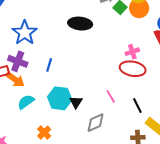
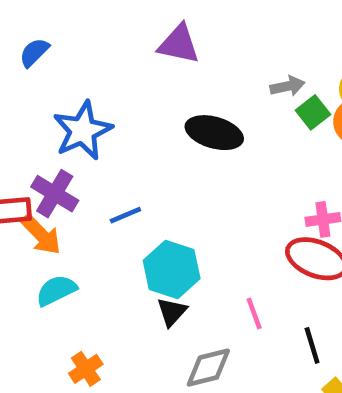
blue line: (49, 65) -> (125, 215), turned 40
cyan hexagon: (60, 98) -> (172, 269), moved

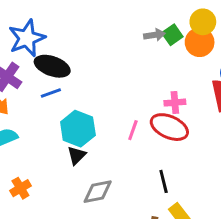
gray arrow: (287, 86) -> (154, 35), moved
black ellipse: (214, 133) -> (52, 66), moved
pink line: (254, 313) -> (133, 130), moved, turned 36

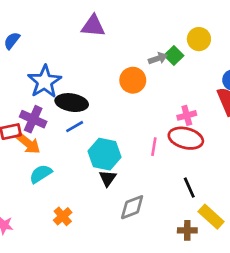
orange circle: (200, 42) -> (133, 80), moved

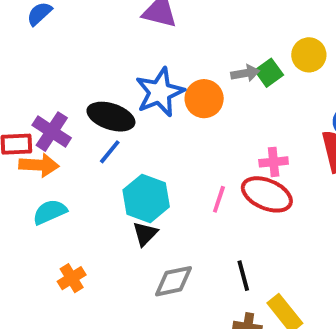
blue star: (45, 82) -> (160, 92), moved
blue line: (75, 127) -> (110, 152), turned -30
orange arrow: (28, 143) -> (39, 165), turned -45
black line: (189, 188) -> (243, 276), moved

